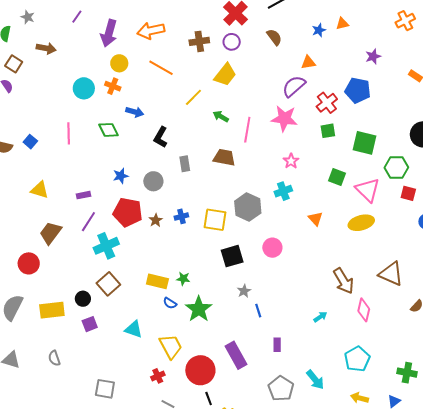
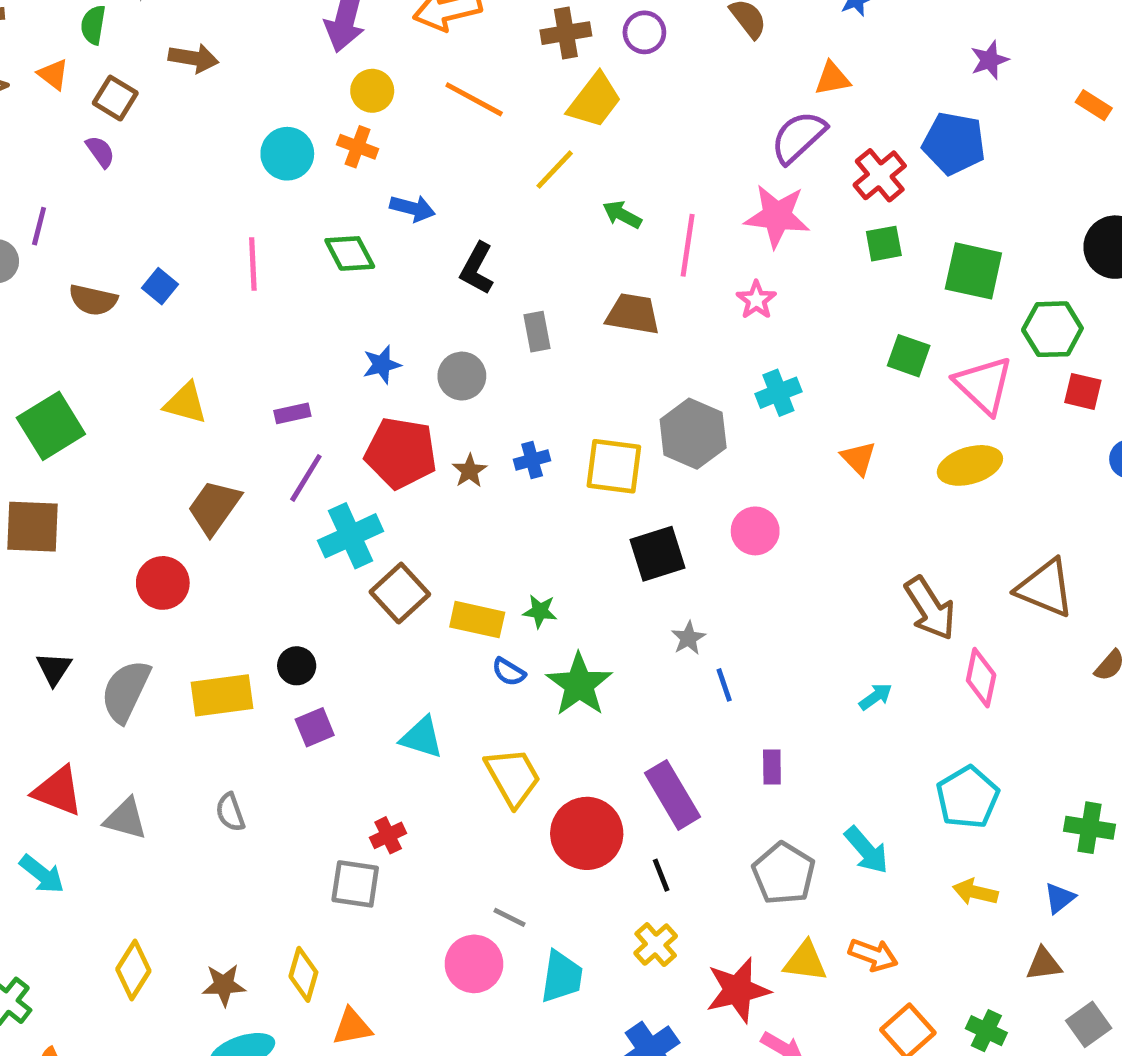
yellow trapezoid: (225, 75) -> (595, 100), moved
pink star: (291, 161) -> (756, 300), moved
brown square: (108, 284) -> (400, 593), moved
red cross: (158, 376) -> (388, 835), moved
black line: (209, 399) -> (661, 875), moved

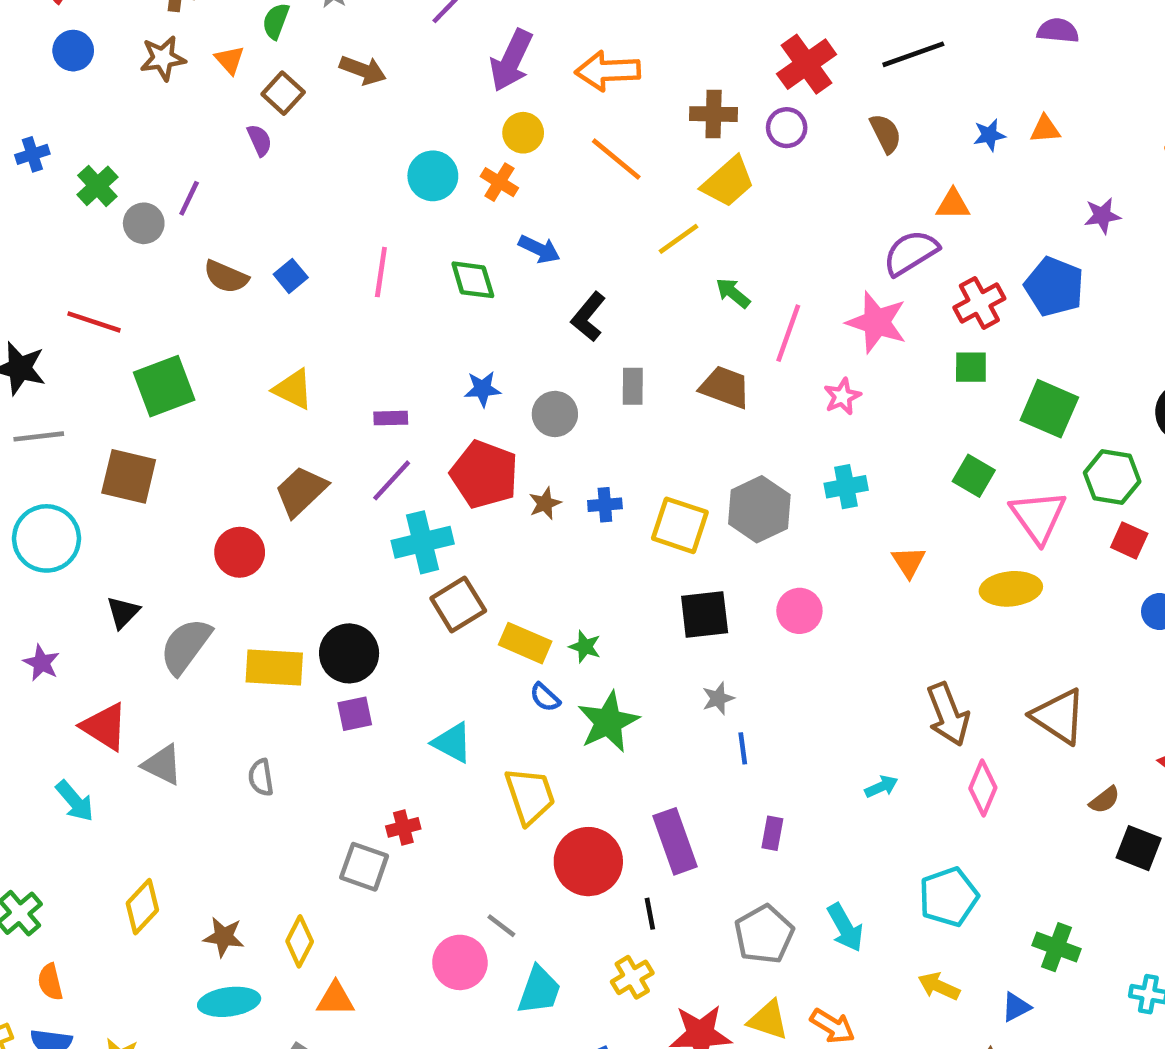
black circle: (297, 666) -> (349, 653), size x1.6

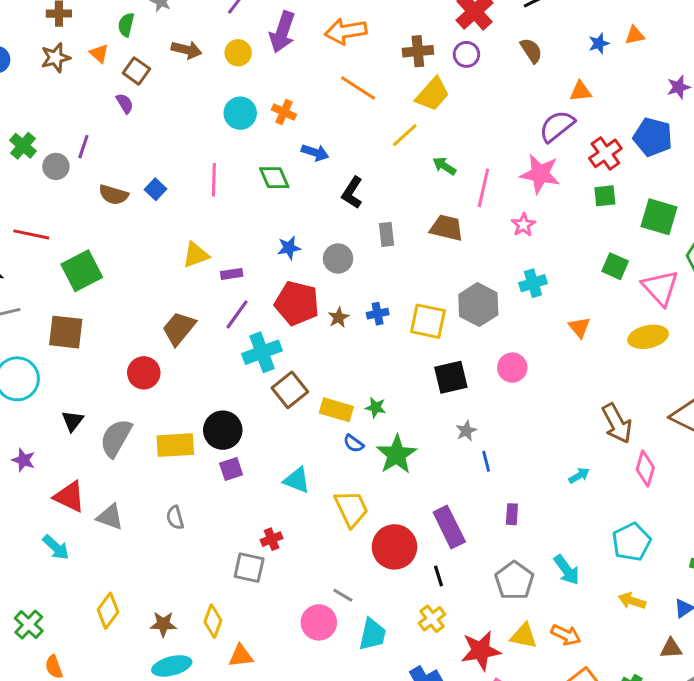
yellow circle: (523, 133) -> (238, 53), moved
yellow triangle: (293, 389) -> (196, 255), moved, turned -40

